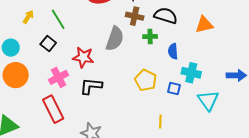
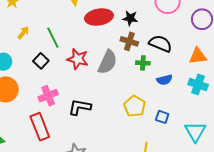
blue semicircle: (173, 51) -> (164, 80), turned -105
red star: (83, 57) -> (78, 59), moved
cyan cross: (191, 73) -> (198, 84), moved

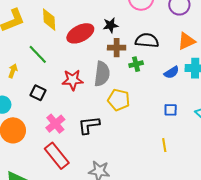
green line: (53, 38) -> (38, 54), moved
blue semicircle: (164, 80) -> (171, 72), moved
yellow pentagon: (135, 106) -> (119, 100), moved

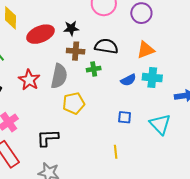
red star: (73, 80) -> (29, 80), turned 30
yellow pentagon: (119, 100) -> (74, 103), turned -30
black L-shape: (89, 125) -> (48, 138), moved

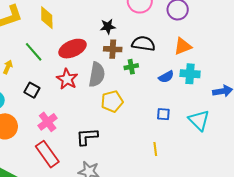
red ellipse: (40, 34) -> (73, 49), moved

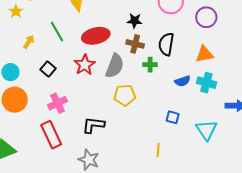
black semicircle: (143, 44) -> (166, 44), turned -100

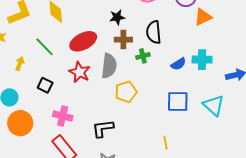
orange triangle: (204, 54) -> (203, 17), moved
pink cross: (58, 103) -> (63, 116), turned -36
blue square: (173, 117) -> (178, 101), size x1.6
yellow line: (158, 150) -> (165, 143), moved

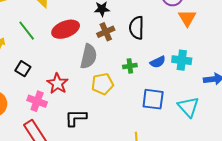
orange triangle: (203, 17) -> (187, 18), turned -42
brown cross: (123, 40) -> (106, 32), turned -30
green cross: (143, 56) -> (130, 66), moved
red star: (80, 72) -> (57, 84), moved

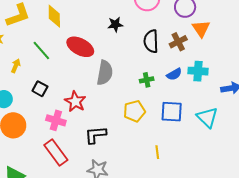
red ellipse: (66, 29) -> (80, 47), turned 52
brown cross: (106, 32) -> (178, 42), moved
yellow pentagon: (103, 84) -> (134, 111), moved

